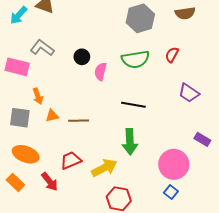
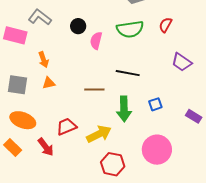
orange arrow: (38, 96) -> (43, 60), moved
brown line: (79, 121) -> (94, 90), moved
purple rectangle: (202, 139) -> (194, 116), moved
pink circle: (174, 164) -> (157, 150), moved
blue square: (171, 192) -> (155, 104), moved, turned 32

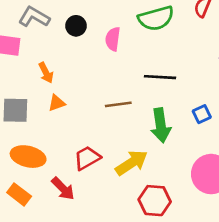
black circle: (78, 26) -> (76, 26), moved

